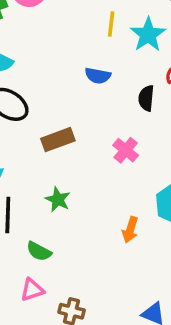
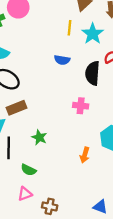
black semicircle: (146, 98) -> (93, 73), size x1.5
brown rectangle: (58, 140) -> (16, 108), moved
pink cross: (126, 150) -> (81, 106), turned -32

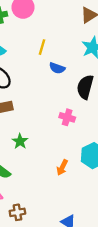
yellow line: (70, 28) -> (42, 47), moved
brown cross: (50, 206) -> (17, 212), turned -32

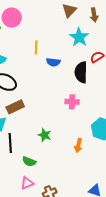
green star: (20, 141) -> (45, 135), moved

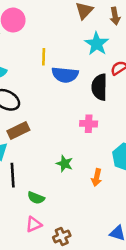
blue semicircle: (53, 62) -> (65, 75), size x1.5
green star: (45, 135) -> (65, 164), moved

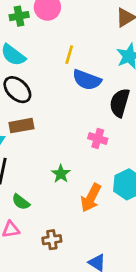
orange arrow: (97, 177) -> (91, 198), size x1.5
brown cross: (62, 236) -> (52, 240), moved

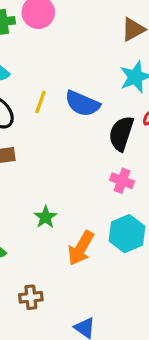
yellow line: (69, 55) -> (41, 102), moved
pink cross: (98, 138) -> (122, 181), moved

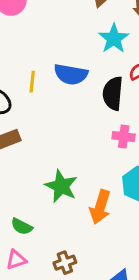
green star: (45, 217) -> (61, 186), size x1.5

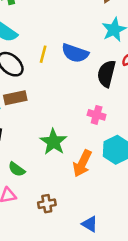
pink cross: (124, 137) -> (97, 115), moved

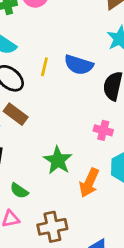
brown rectangle: (15, 98) -> (16, 114), turned 50
brown cross: (47, 204) -> (52, 227), size x1.5

